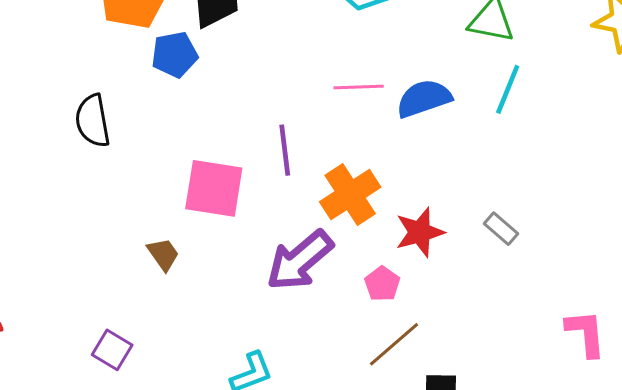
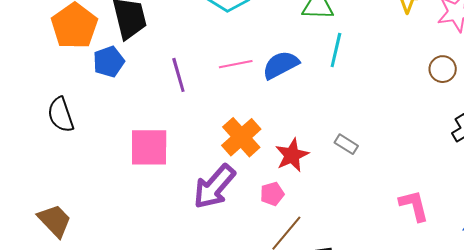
purple line: (285, 150) -> (178, 75), moved
brown trapezoid: (163, 254) -> (55, 221), moved, size x1.5
pink pentagon: (382, 284) -> (272, 194), turned 30

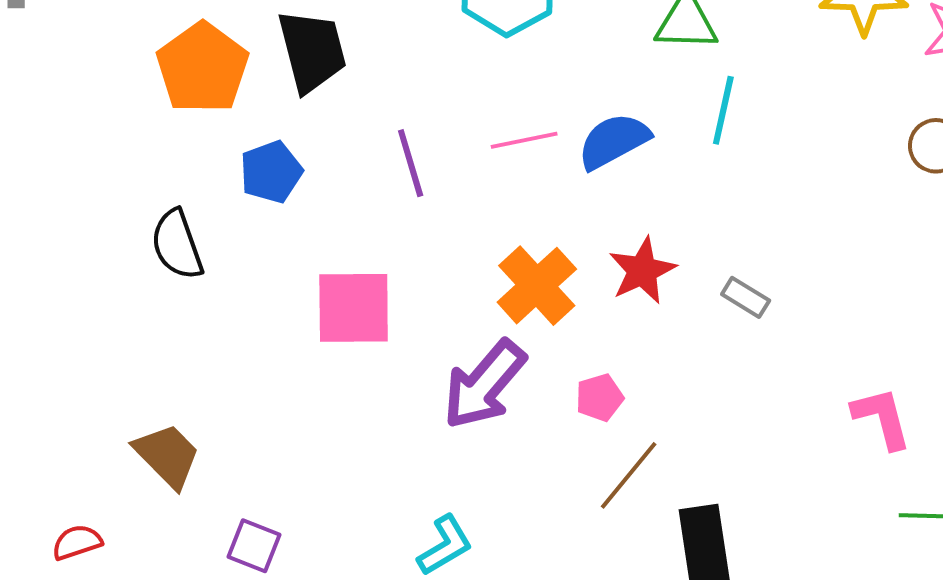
blue pentagon: (109, 62) -> (271, 172), moved
red star: (292, 155) -> (642, 271), moved

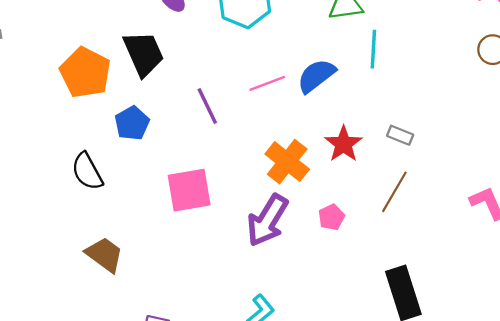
gray rectangle: (746, 297) -> (400, 135), moved
brown trapezoid: (167, 455) -> (104, 255), moved
brown line: (629, 475) -> (394, 192), moved

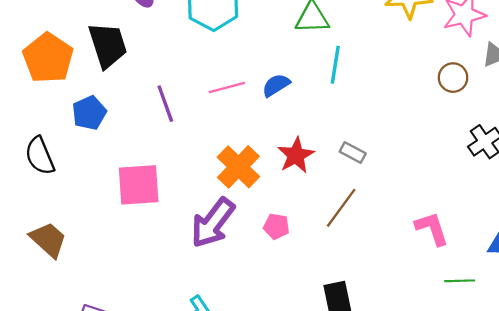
blue semicircle: (316, 76) -> (276, 85), size x0.7
pink pentagon: (331, 217) -> (276, 226), turned 30

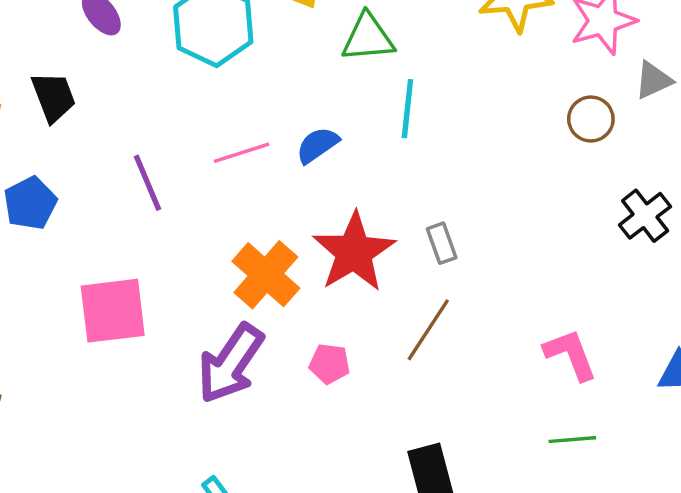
black trapezoid: (108, 45) -> (54, 97), size x0.7
gray rectangle: (353, 153) -> (442, 243), turned 45
red star: (296, 155) -> (354, 252), size x1.4
green line: (460, 281) -> (572, 440), moved

